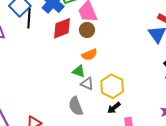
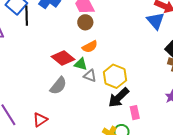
red diamond: (62, 28) -> (63, 58), moved, turned 65
gray semicircle: (76, 106) -> (58, 86), moved, turned -114
black arrow: (114, 108) -> (119, 98), size x1.6

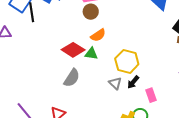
gray triangle: (90, 76) -> (115, 83), moved, turned 32
black arrow: (119, 98) -> (133, 82), size x0.6

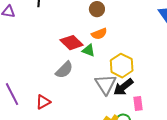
black arrow: (133, 82) -> (123, 87), size x1.5
gray triangle: (115, 83) -> (106, 84), size x1.6

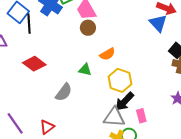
orange semicircle: (99, 34) -> (107, 54), moved
red diamond: (72, 43) -> (34, 64), moved
gray triangle: (106, 84) -> (114, 117), moved, turned -45

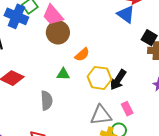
brown circle: (88, 28) -> (58, 32), size x1.5
gray semicircle: (64, 92) -> (47, 100), turned -30
black arrow: (125, 101) -> (118, 80), moved

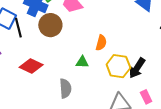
brown circle: (58, 32) -> (50, 25), moved
orange semicircle: (82, 55) -> (101, 43), turned -35

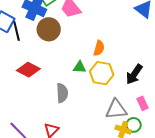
yellow hexagon: (118, 66) -> (102, 73), moved

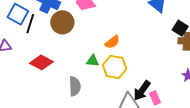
black line: (17, 31) -> (30, 24), turned 30
orange semicircle: (99, 48) -> (112, 42), turned 35
black arrow: (134, 74) -> (142, 91), moved

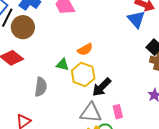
brown circle: (62, 22) -> (23, 27), moved
black arrow: (142, 91) -> (102, 87), moved

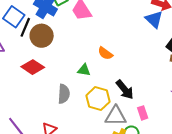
orange semicircle: (85, 49) -> (105, 53), turned 70
yellow hexagon: (83, 74) -> (98, 99), moved
black arrow: (102, 87) -> (125, 90), turned -80

